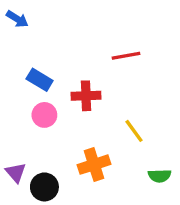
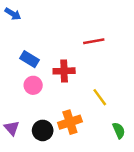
green semicircle: (160, 176) -> (119, 130), turned -112
black circle: (44, 187) -> (43, 130), moved

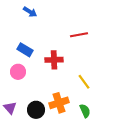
blue arrow: (13, 14) -> (30, 12), moved
pink circle: (33, 85) -> (18, 72), moved
green semicircle: (119, 130) -> (85, 111), moved

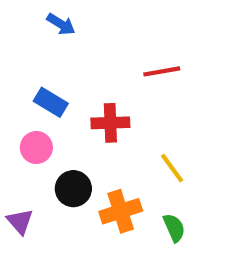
black circle: (36, 110) -> (73, 189), moved

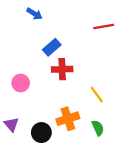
red line: (162, 71) -> (104, 27), moved
blue rectangle: (51, 102) -> (52, 47), moved, turned -72
black circle: (73, 189) -> (41, 133), moved

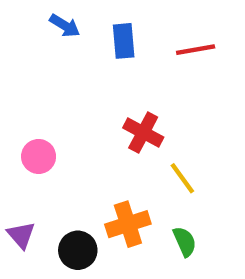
blue rectangle: (52, 47) -> (124, 41), moved, turned -54
red cross: (62, 69) -> (143, 133), moved, turned 30

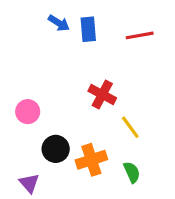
blue arrow: (65, 26) -> (59, 23), moved
purple triangle: (21, 235) -> (29, 183), moved
black circle: (78, 250) -> (56, 149), moved

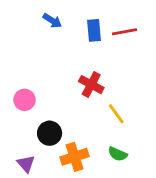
blue rectangle: (88, 29) -> (94, 30), moved
orange cross: (91, 160) -> (75, 157), moved
green semicircle: (132, 172) -> (118, 154), turned 138

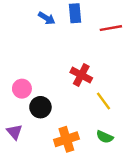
blue rectangle: (94, 30) -> (75, 13), moved
black circle: (50, 133) -> (40, 107), moved
purple triangle: (26, 164) -> (14, 132), moved

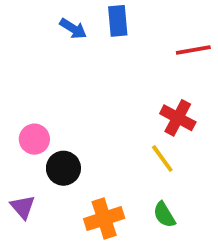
red line: (111, 28) -> (193, 50), moved
red cross: (81, 75) -> (178, 118), moved
green semicircle: (105, 137) -> (164, 215), turned 35

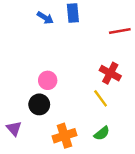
pink circle: (34, 139) -> (48, 80), moved
green semicircle: (164, 215) -> (102, 133), turned -98

